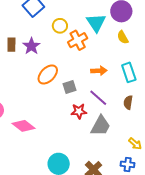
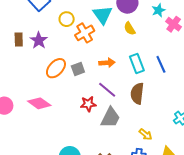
gray square: (69, 87) -> (78, 69), moved
brown semicircle: (128, 102) -> (137, 93), size x1.5
pink diamond: (23, 126) -> (39, 103), moved

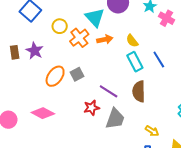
yellow semicircle: (130, 29) -> (132, 41), moved
orange arrow: (107, 63) -> (105, 39), moved

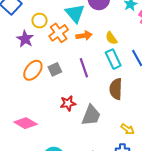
purple star: (35, 51) -> (25, 39), moved
purple line: (109, 91) -> (84, 68), moved, turned 36
pink diamond: (43, 113) -> (26, 123), moved

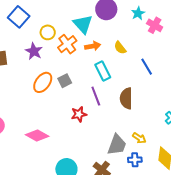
cyan rectangle: (113, 59) -> (103, 71), moved
purple line: (84, 68) -> (96, 96), moved
gray trapezoid: (91, 115) -> (117, 145), moved

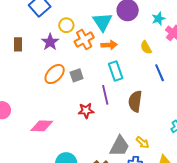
yellow semicircle: (120, 48) -> (146, 47), moved
pink diamond: (37, 135) -> (42, 126), turned -35

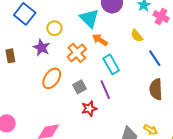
orange cross: (84, 40) -> (77, 53), moved
orange arrow: (109, 45) -> (100, 40), turned -133
gray square: (77, 75) -> (79, 87), moved
brown semicircle: (135, 101) -> (156, 89), moved

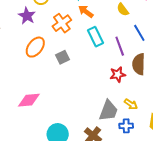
purple line: (105, 90) -> (120, 46), moved
red star: (89, 109) -> (118, 74), moved

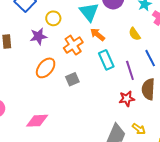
purple star: (27, 16) -> (38, 36), turned 30

